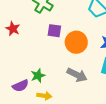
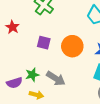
purple square: (54, 31) -> (44, 43), moved
gray arrow: (77, 75) -> (56, 79), moved

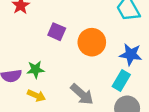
gray arrow: (56, 79) -> (82, 94), moved

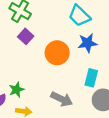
purple square: (57, 32) -> (26, 36), moved, turned 35
blue star: (131, 54) -> (88, 43), moved

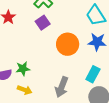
gray arrow: (62, 99) -> (62, 87), turned 72

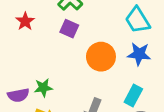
purple square: (43, 23) -> (69, 29), turned -32

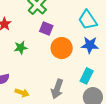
purple square: (69, 29) -> (46, 28), moved
green star: (43, 88) -> (21, 48), moved

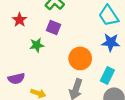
purple square: (46, 28) -> (54, 28), moved
orange circle: (62, 48) -> (80, 58), moved

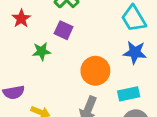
cyan rectangle: (107, 75) -> (129, 94), turned 49

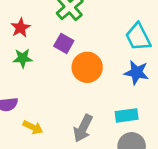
green star: (41, 51) -> (23, 58), moved
orange circle: (95, 71) -> (87, 67), moved

